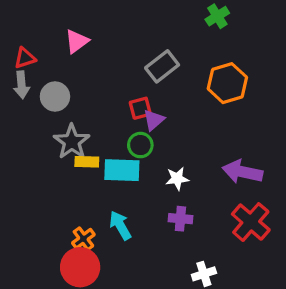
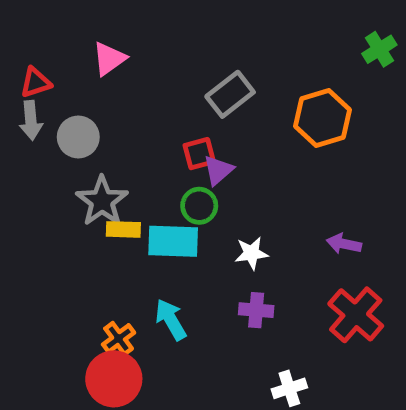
green cross: (217, 16) -> (379, 49), moved
purple arrow: (242, 172) -> (344, 244), size x0.6

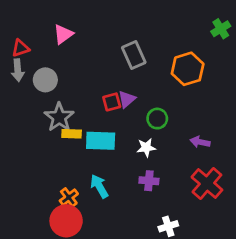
gray rectangle: (230, 94) -> (134, 55), turned -76
red square: (199, 154) -> (112, 102), moved
green circle: (199, 206) -> (157, 119), moved

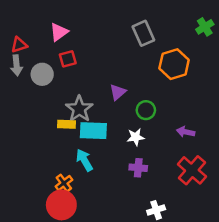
gray rectangle: (134, 55) -> (143, 33), moved
red square: (112, 102) -> (68, 59), moved
gray star: (59, 117) -> (79, 109), moved
cyan arrow: (99, 186) -> (84, 160), moved

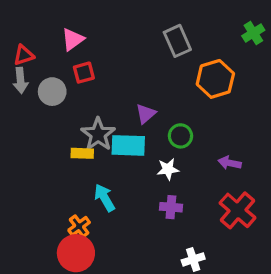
cyan rectangle: (93, 131) -> (128, 145), moved

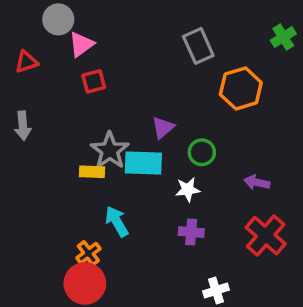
gray arrow: (21, 80) -> (23, 126), moved
gray circle: (52, 92) -> (58, 19), moved

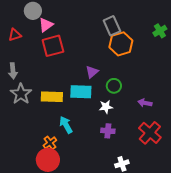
green cross: (283, 37) -> (160, 31), moved
red square: (94, 81) -> (53, 46), size x1.6
orange hexagon: (241, 88) -> (121, 44), moved
gray star: (110, 151) -> (21, 94), moved
yellow rectangle: (92, 172) -> (52, 97), size x1.5

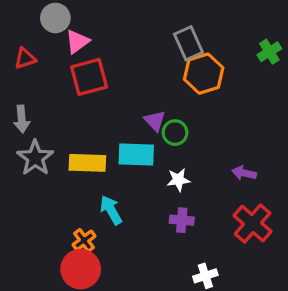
purple triangle: (92, 72) -> (155, 121), turned -32
green circle: (114, 86) -> (175, 133), moved

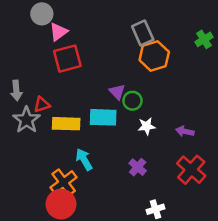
red triangle: (25, 58) -> (42, 105), moved
white star: (178, 180) -> (147, 126), moved
purple cross: (182, 220) -> (138, 167), turned 36
orange cross: (84, 240) -> (64, 182), size x1.5

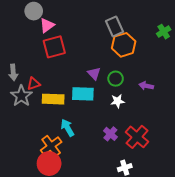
green circle: (132, 101) -> (116, 79), moved
purple arrow: (185, 131) -> (146, 86), moved
red cross: (191, 170) -> (137, 137), moved

